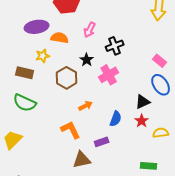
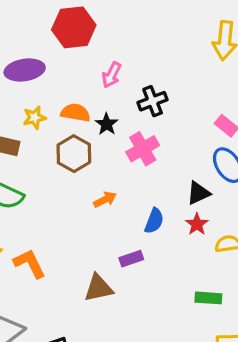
orange semicircle: (60, 38) -> (75, 113), moved
orange L-shape: (71, 130) -> (30, 264), moved

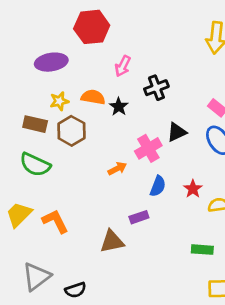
pink cross: (143, 149) -> (148, 148), moved
brown hexagon: (74, 154) -> (71, 131), moved
black triangle: (198, 193) -> (177, 132), moved

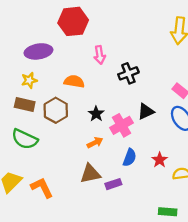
pink arrow: (123, 66) -> (100, 55), turned -36
yellow star: (59, 101) -> (29, 80), moved
black star: (119, 107) -> (96, 114), moved
brown triangle: (112, 241) -> (90, 174), moved

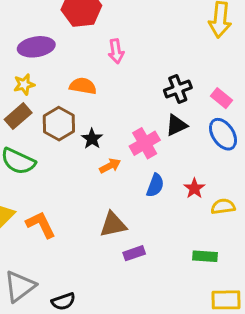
black cross: (128, 73) -> (178, 89), moved
brown rectangle: (25, 105) -> (18, 116), turned -54
black star: (96, 114) -> (92, 139), moved
brown triangle: (90, 174) -> (113, 225), moved
purple rectangle: (113, 184) -> (134, 253), moved

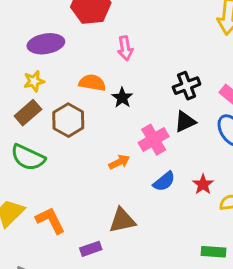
black star: (92, 139) -> (122, 98), moved
blue semicircle: (155, 185) -> (164, 181), turned 30
purple rectangle: (134, 253) -> (91, 249), moved

